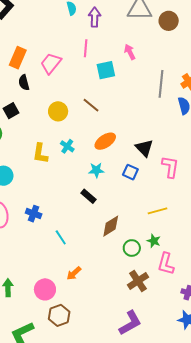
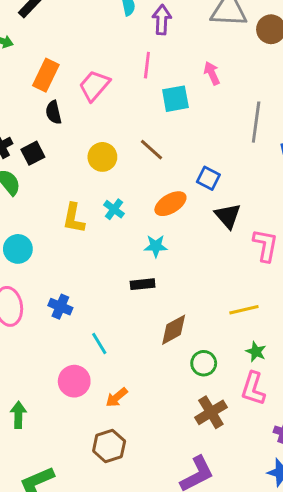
blue square: (130, 172) -> (208, 178), moved
black rectangle: (88, 196) -> (143, 284), turned -49
green star: (154, 241) -> (256, 352), moved
pink circle: (45, 289) -> (74, 381), moved
brown hexagon: (59, 315) -> (109, 446), moved

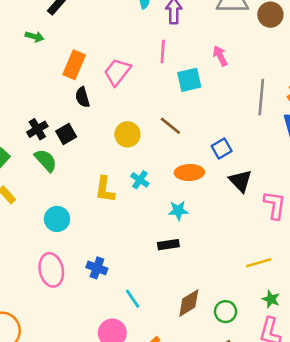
blue square: (208, 178) -> (222, 149), turned 36
orange ellipse: (170, 204) -> (189, 173), turned 32
brown diamond: (174, 330) -> (189, 303), moved

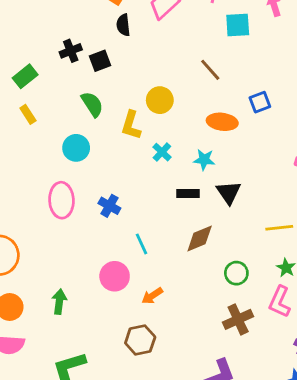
yellow circle: (127, 134) -> (160, 100), moved
green semicircle: (46, 160) -> (92, 104), moved
cyan cross: (140, 180) -> (162, 152), moved
black triangle: (240, 181) -> (229, 192), moved
brown diamond: (189, 303) -> (200, 238), moved

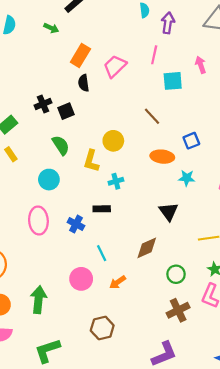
cyan cross: (162, 152) -> (116, 181), turned 32
cyan star: (204, 160) -> (187, 178), moved
black rectangle: (188, 194) -> (102, 209), moved
orange arrow: (152, 296) -> (118, 282), moved
green arrow: (59, 302) -> (39, 300), size x1.4

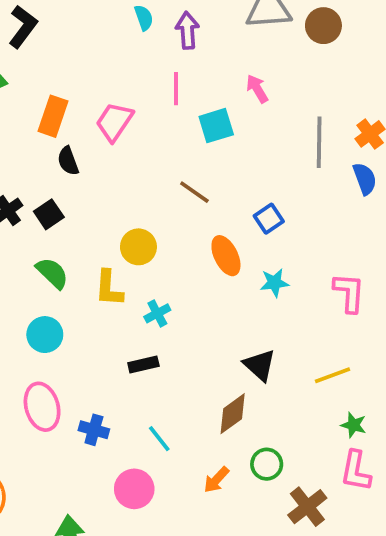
orange ellipse: (162, 157) -> (226, 256), turned 70
black triangle: (169, 212) -> (260, 365), moved
blue cross: (76, 224) -> (94, 430), moved
green circle: (176, 274) -> (267, 464), moved
orange arrow: (118, 282) -> (216, 480), moved

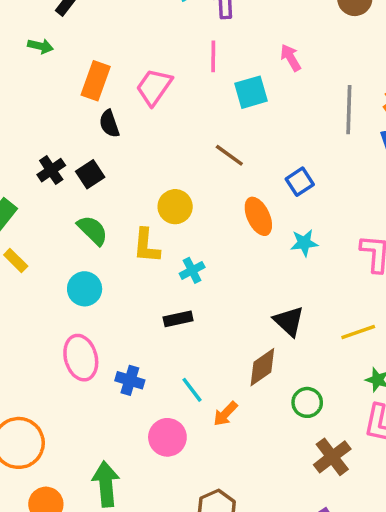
green circle: (267, 464) -> (307, 402), moved
orange arrow: (216, 480) -> (225, 414), moved

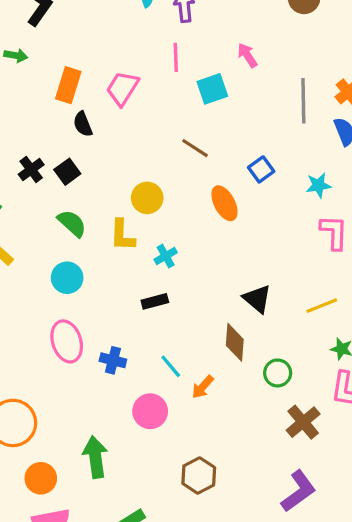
cyan star: (304, 243) -> (319, 185), moved
brown diamond: (262, 367) -> (235, 342), turned -48

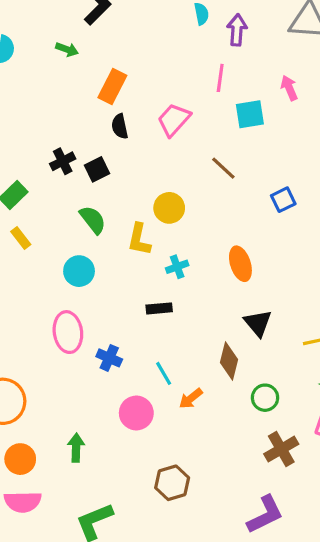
pink trapezoid: (122, 88) -> (174, 120), moved
orange ellipse: (224, 203) -> (240, 264), moved
green arrow: (95, 457) -> (76, 448), size x0.7

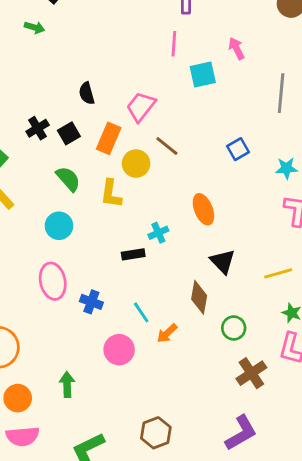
orange rectangle: (112, 86) -> (109, 138), moved
pink trapezoid: (174, 120) -> (141, 107), moved
brown line: (223, 168) -> (167, 146), moved
cyan cross: (177, 267) -> (158, 233), moved
brown hexagon: (172, 483) -> (156, 433), moved

